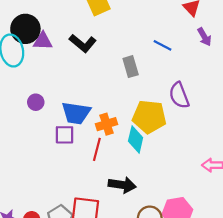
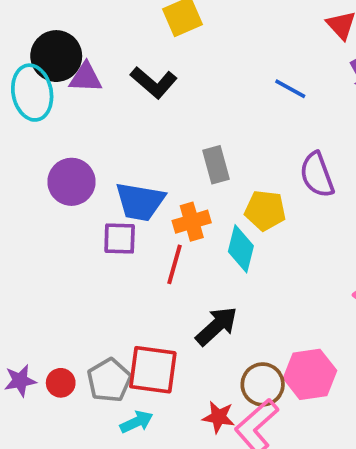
gray rectangle: (131, 67) -> (216, 165), moved
purple circle: (36, 102) -> (71, 182), size x1.6
yellow pentagon: (149, 117) -> (265, 210), size x0.7
black arrow: (122, 185) -> (217, 326), turned -52

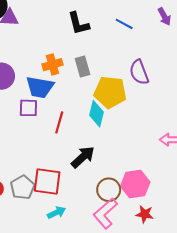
black L-shape: (154, 82) -> (78, 24), moved, turned 35
yellow pentagon: (265, 210) -> (110, 92), size x1.4
orange cross: (192, 222) -> (53, 65), moved
red star: (219, 417) -> (145, 214), moved
cyan arrow: (137, 422) -> (56, 213), moved

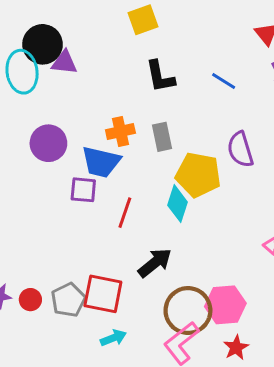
brown circle: (109, 190) -> (188, 310), size x1.4
red star: (145, 214) -> (236, 348), turned 30

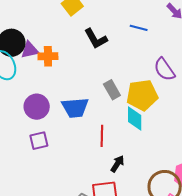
orange cross: (120, 132) -> (48, 56), moved, turned 30
gray rectangle: (162, 137) -> (112, 90), moved
purple square: (83, 190) -> (39, 141), moved
black arrow: (155, 263) -> (117, 164), moved, size x0.7

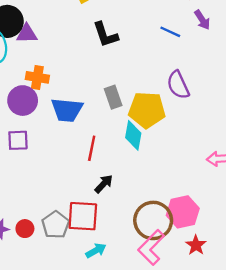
blue line: (139, 28) -> (170, 32), moved
orange cross: (48, 56) -> (37, 77), moved

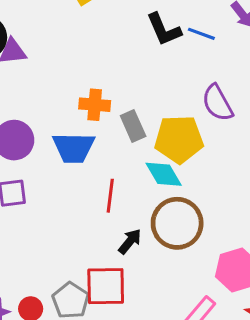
black L-shape: (105, 35) -> (164, 30), moved
orange cross: (37, 77) -> (95, 105), moved
cyan diamond: (133, 135) -> (164, 174), turned -36
brown circle: (153, 220) -> (177, 223), moved

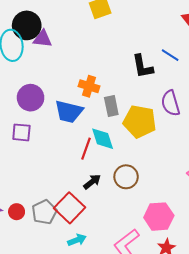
black L-shape: (164, 30) -> (143, 66), moved
cyan diamond: (164, 174) -> (103, 139), moved
brown circle: (177, 223) -> (126, 177), size x0.7
red square: (106, 286) -> (70, 208), turned 32

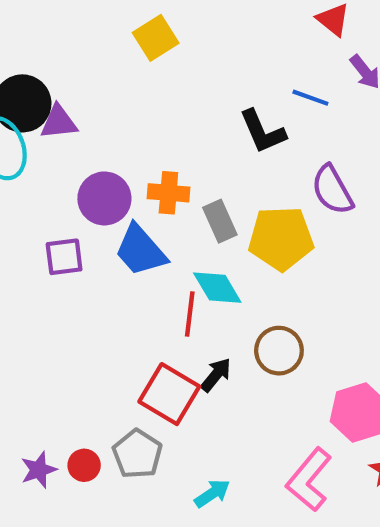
purple circle: (31, 98) -> (104, 198), moved
blue trapezoid: (69, 112) -> (141, 250), turned 48
purple square: (21, 132) -> (64, 257), moved
red square: (70, 208) -> (169, 394), moved

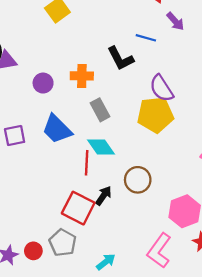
orange cross: (168, 193) -> (82, 76), moved
purple circle: (104, 198) -> (43, 83), moved, size x0.7
yellow pentagon: (281, 238) -> (155, 115), moved

